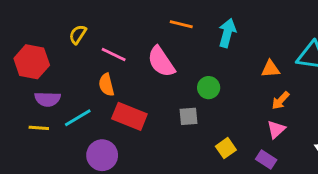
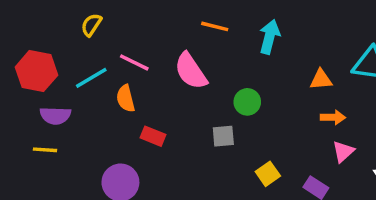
yellow semicircle: (78, 34) -> (91, 25), moved
orange arrow: (281, 101) -> (333, 117), turned -132
red rectangle: (129, 116) -> (153, 136), size x0.6
cyan line: (78, 118) -> (91, 78), moved
pink triangle: (276, 129) -> (343, 152), moved

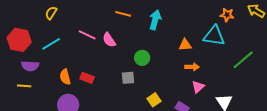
pink line: (134, 62) -> (87, 35), moved
pink semicircle: (191, 71) -> (109, 40), size x0.7
orange semicircle: (126, 98) -> (65, 77), moved

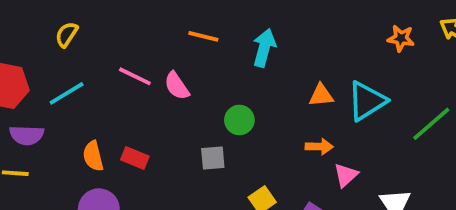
cyan triangle: (214, 36) -> (367, 101), moved, turned -40
orange arrow: (192, 67) -> (319, 147), moved

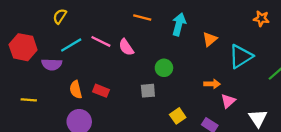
cyan line: (67, 93) -> (71, 45), moved
orange triangle: (321, 95) -> (210, 39), moved, turned -35
purple semicircle: (27, 135) -> (52, 64), moved

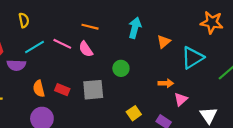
yellow semicircle: (60, 16) -> (24, 20), turned 136
orange line: (142, 17) -> (90, 27), moved
orange star: (261, 19) -> (212, 22), size x1.5
gray square: (148, 91) -> (93, 90), moved, size x1.5

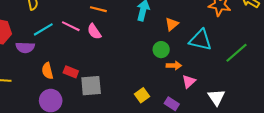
cyan triangle: (193, 58) -> (200, 40), turned 45
green circle: (121, 68) -> (161, 50), moved
gray square: (93, 90) -> (91, 86), moved

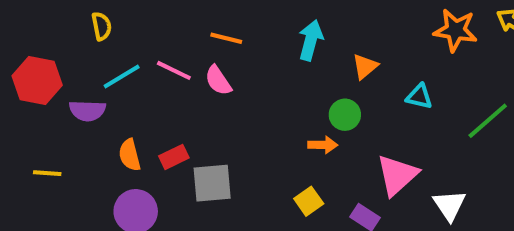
cyan triangle: (200, 40) -> (419, 97), size x0.6
orange arrow: (174, 66) -> (323, 145), moved
red rectangle: (71, 72) -> (174, 157), turned -48
pink triangle: (189, 81) -> (397, 175), size x1.6

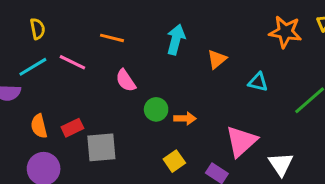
yellow semicircle: (101, 26) -> (37, 29), moved
pink semicircle: (218, 80) -> (126, 81), moved
green circle: (345, 115) -> (156, 109), moved

